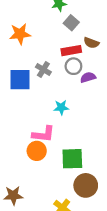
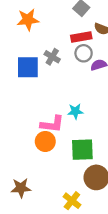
cyan star: (61, 107) -> (75, 111), moved

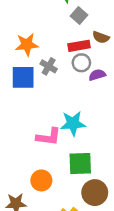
orange star: (28, 20) -> (27, 45), moved
cyan star: (75, 111) -> (73, 123), size x1.5
orange circle: (45, 141) -> (41, 180), moved

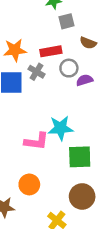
gray square: (79, 15) -> (66, 21), turned 35
red rectangle: (79, 46) -> (51, 51), moved
green square: (80, 163) -> (80, 157), moved

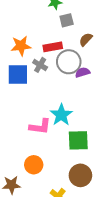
brown semicircle: (88, 43) -> (86, 39), turned 112
gray circle: (69, 68) -> (69, 62), size x1.5
cyan star: (60, 128) -> (61, 115), turned -30

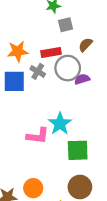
orange circle: (34, 165) -> (33, 188), moved

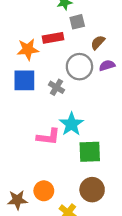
red rectangle: (51, 52) -> (53, 38), moved
gray cross: (38, 71) -> (56, 87), moved
purple semicircle: (82, 79) -> (107, 65), moved

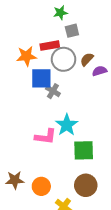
brown semicircle: (98, 42) -> (87, 59), moved
gray circle: (79, 67) -> (64, 59), moved
blue square: (24, 80) -> (41, 78), moved
brown star: (17, 200) -> (15, 180), moved

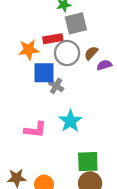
gray square: (72, 31) -> (76, 23), size x1.5
pink L-shape: (46, 137) -> (35, 130), moved
green square: (84, 150) -> (88, 162), moved

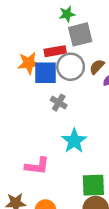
blue square: (44, 73) -> (45, 73), moved
pink L-shape: (35, 130) -> (37, 166), moved

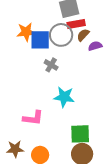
red rectangle: (55, 51) -> (76, 24), moved
cyan star: (74, 141) -> (64, 97), turned -30

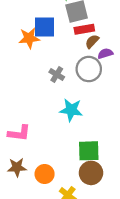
gray circle: (61, 35) -> (89, 69), moved
blue square: (40, 40) -> (45, 27), moved
pink L-shape: (33, 118) -> (19, 133), moved

